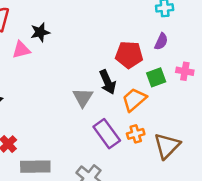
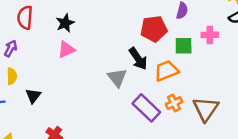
pink triangle: (21, 50) -> (66, 50), moved
green square: (156, 77) -> (184, 46), turned 30
orange trapezoid: (134, 100) -> (166, 71), turned 30

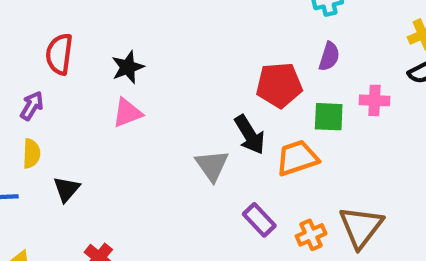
orange cross: (174, 103) -> (311, 235), moved
purple rectangle: (146, 108) -> (259, 220), size x0.7

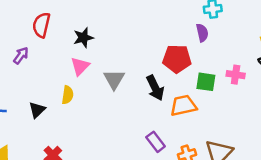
purple semicircle: (329, 56) -> (202, 33), moved, turned -36
pink triangle: (127, 113) -> (80, 66), turned -30
yellow semicircle: (31, 154) -> (68, 95), moved
gray triangle: (212, 165) -> (114, 79), moved

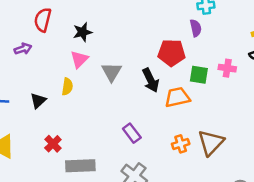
purple arrow: (21, 55) -> (23, 49), turned 35
purple rectangle: (156, 142) -> (132, 133), moved

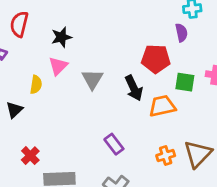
yellow semicircle: (67, 87) -> (36, 85), moved

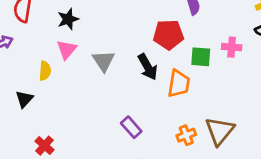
orange trapezoid: (162, 106) -> (179, 84), turned 116

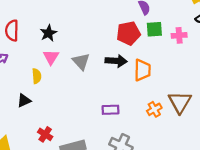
green square: (201, 57) -> (154, 29), moved
black arrow: (148, 67) -> (116, 61), turned -48
black triangle: (24, 99) -> (24, 100), turned 32
purple rectangle: (131, 127) -> (110, 110), turned -42

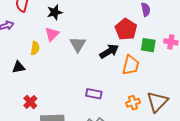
green square: (154, 29) -> (148, 45), moved
red pentagon: (128, 33) -> (126, 29), turned 30
black arrow: (116, 61) -> (109, 51), turned -48

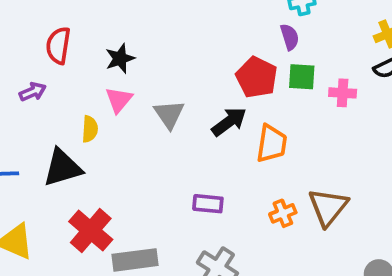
green square: (148, 45) -> (302, 77), moved
black triangle: (19, 67) -> (62, 168), size x1.6
red cross: (30, 102) -> (91, 231), size x1.6

